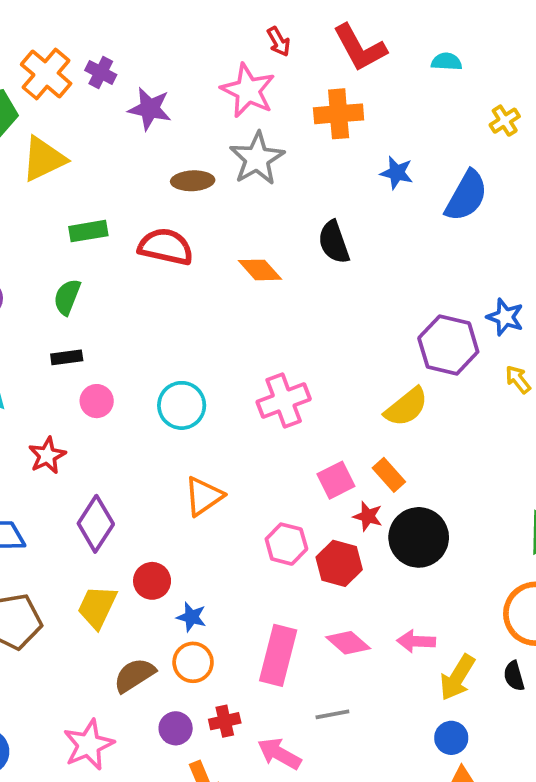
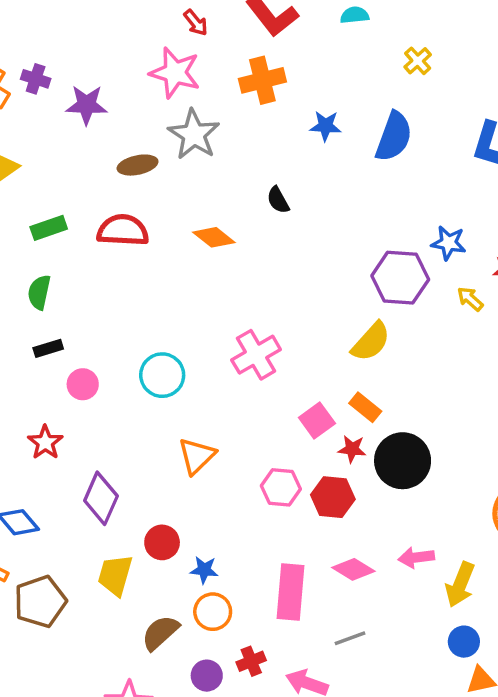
black semicircle: (334, 242) -> (278, 200), size x0.7

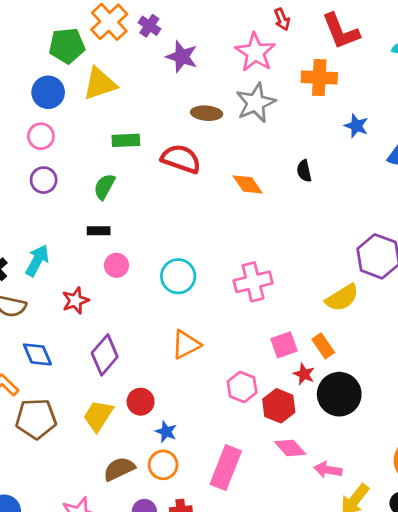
pink diamond: (353, 569) -> (290, 448), moved

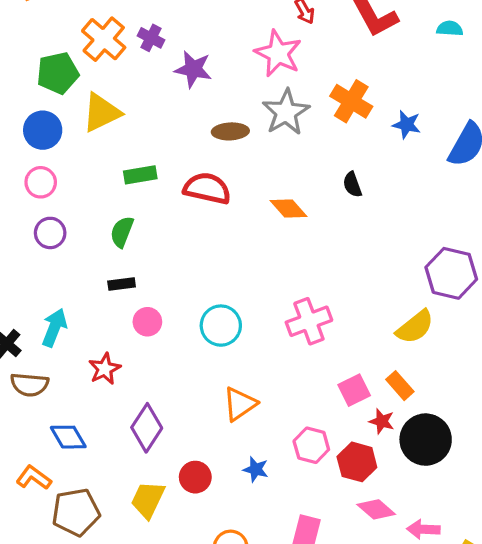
orange cross: (319, 78) -> (351, 101), moved, turned 36
blue star: (166, 432) -> (256, 469), moved

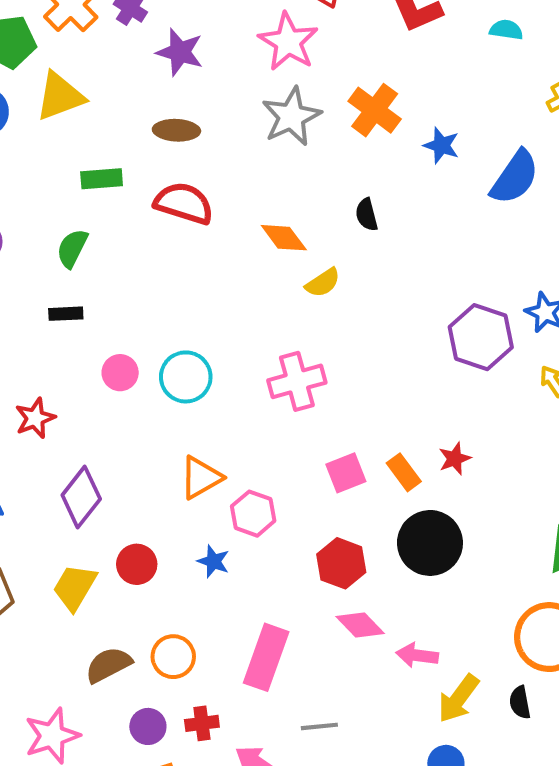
brown ellipse: (230, 131) -> (176, 130), moved
pink circle: (147, 322) -> (120, 373), moved
yellow semicircle: (415, 327) -> (323, 283), moved, size x0.7
red star: (382, 421) -> (455, 459), moved, turned 30
pink hexagon: (311, 445) -> (253, 514), moved

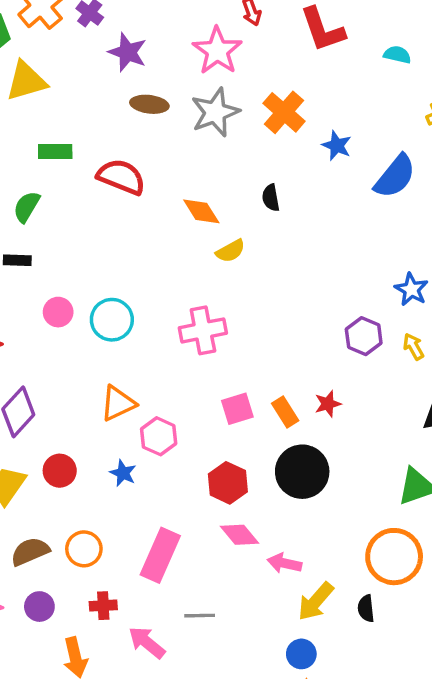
brown ellipse: (176, 130) -> (149, 104), moved
purple hexagon: (481, 337) -> (364, 336), moved, size x0.7
purple circle: (148, 726) -> (39, 607), moved

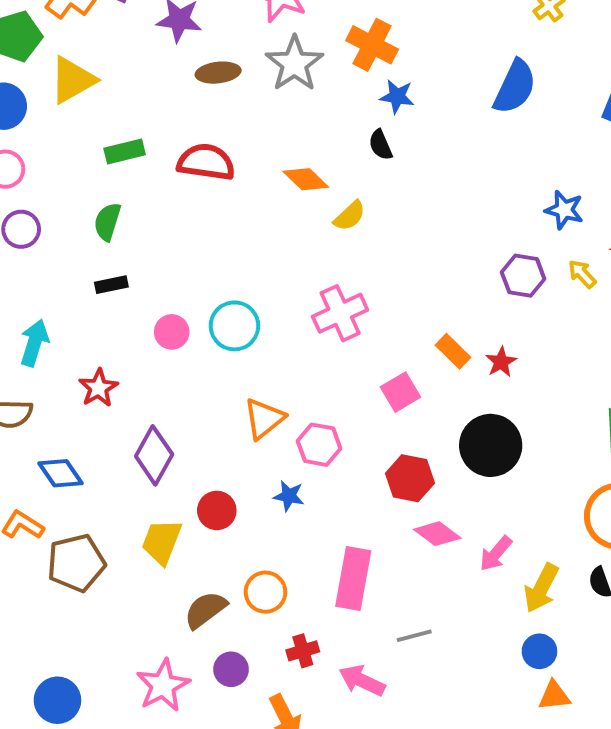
blue star: (337, 146) -> (397, 96), moved
orange rectangle: (285, 412) -> (453, 351), moved
pink arrow: (284, 563) -> (496, 554), turned -48

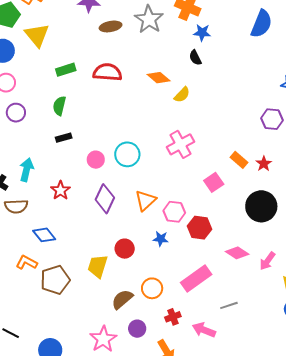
yellow triangle: (73, 80) -> (37, 35), turned -36
purple diamond: (154, 455) -> (105, 199), moved
red hexagon: (410, 478) -> (200, 228), moved
pink rectangle: (353, 579) -> (196, 278), turned 48

